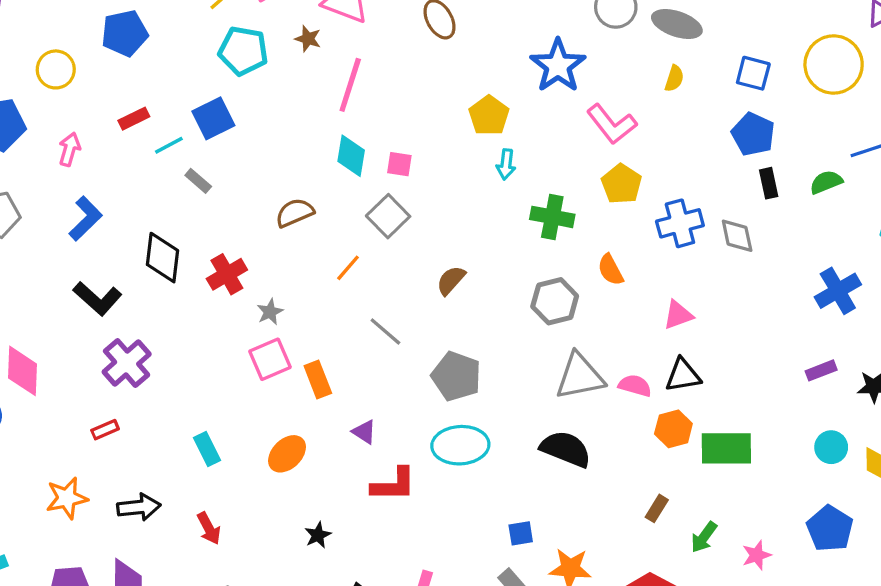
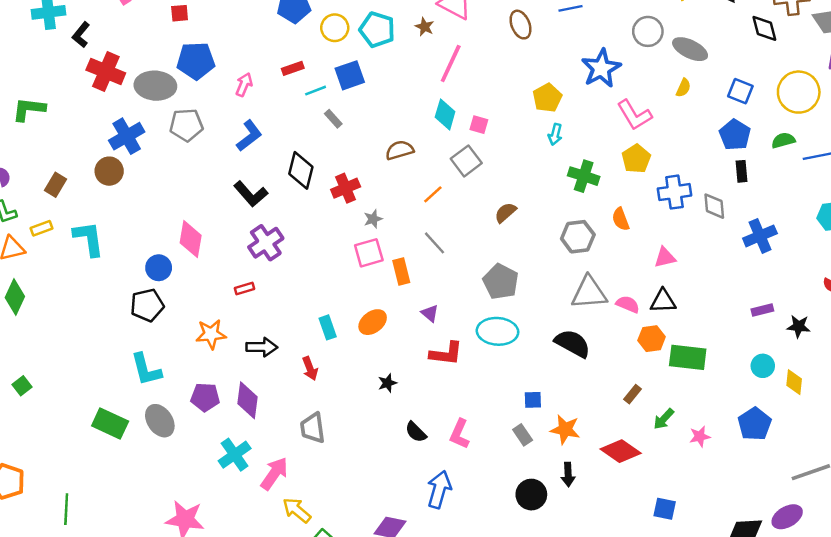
yellow circle: (56, 69) -> (335, 28), moved
green semicircle: (826, 182) -> (783, 140), moved
blue cross: (838, 291) -> (760, 236), moved
gray line: (385, 331) -> (435, 243), moved
cyan rectangle: (207, 449) -> (328, 327), moved

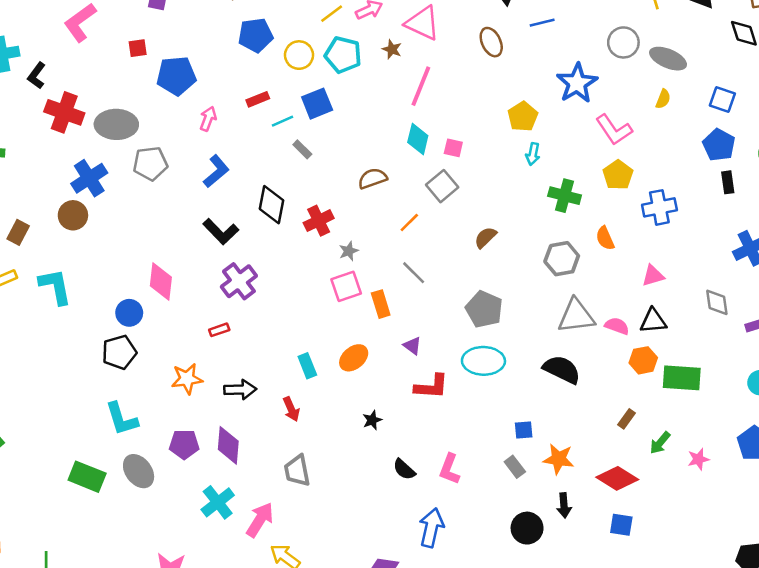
blue pentagon: (196, 61) -> (176, 76), moved
gray diamond: (714, 206) -> (717, 302), moved
blue square: (665, 509) -> (621, 525), moved

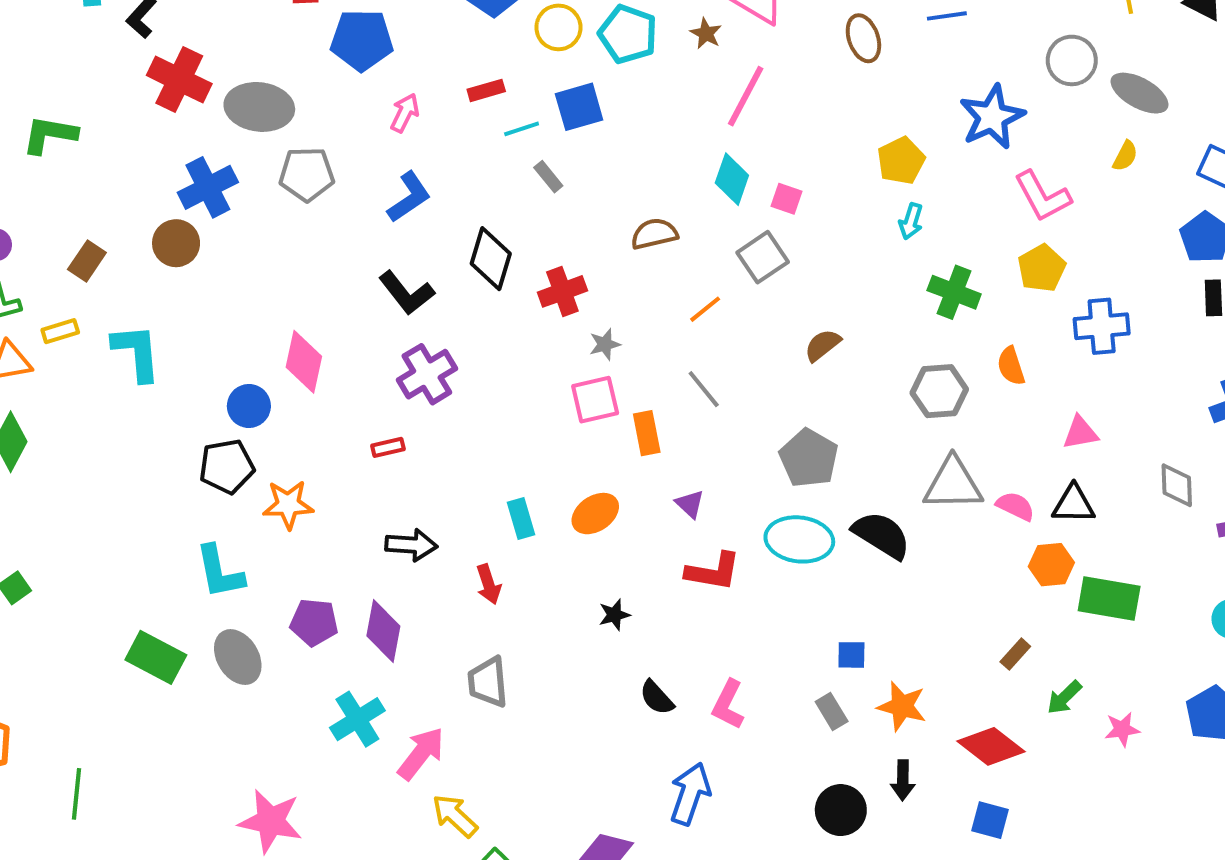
black semicircle: (562, 369) -> (882, 535), moved
orange star: (187, 379) -> (288, 505), moved

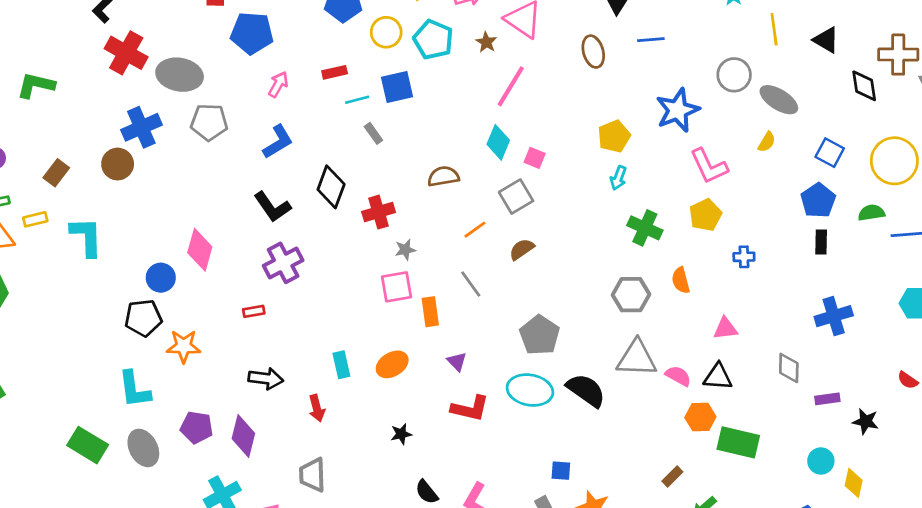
blue cross: (1102, 326) -> (744, 257), size x0.6
brown semicircle: (823, 345) -> (522, 249), moved

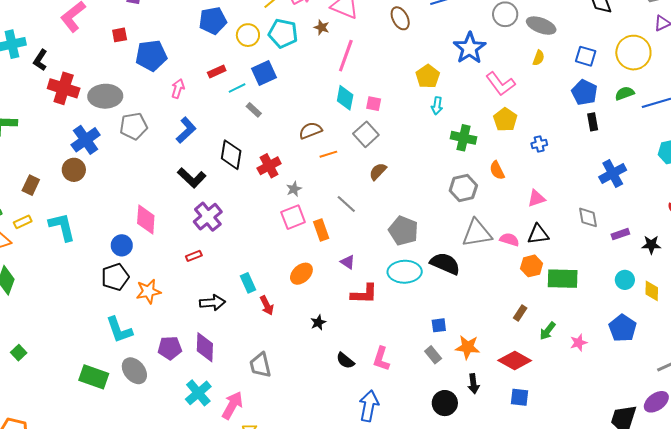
orange line: (475, 230) -> (328, 154), moved, turned 30
cyan rectangle: (341, 365) -> (248, 283), moved
red arrow: (317, 408) -> (267, 305), moved

